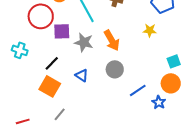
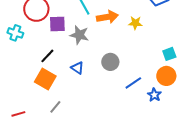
yellow star: (150, 30) -> (135, 23), moved
orange arrow: (112, 40) -> (107, 17), moved, turned -70
cyan cross: (20, 50) -> (15, 33), moved

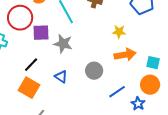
orange arrow: (107, 17) -> (125, 55), moved
cyan square: (169, 54) -> (153, 63), turned 32

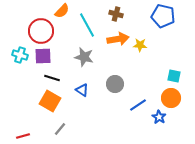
purple square: (41, 33) -> (43, 56), moved
orange arrow: (125, 55) -> (118, 39), moved
black line: (31, 65) -> (52, 78), turned 63

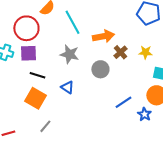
brown cross: (116, 14) -> (120, 52), moved, turned 32
yellow star: (140, 45) -> (145, 52), moved
gray circle: (115, 84) -> (100, 69), moved

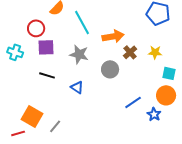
red circle: (26, 28) -> (36, 28), size x0.7
purple square: (28, 53) -> (46, 47), moved
orange square: (35, 98) -> (32, 116), moved

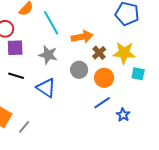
yellow star: (155, 52) -> (124, 53), size x1.6
blue triangle: (77, 87) -> (46, 88), size x1.5
orange circle: (166, 95) -> (104, 78), moved

